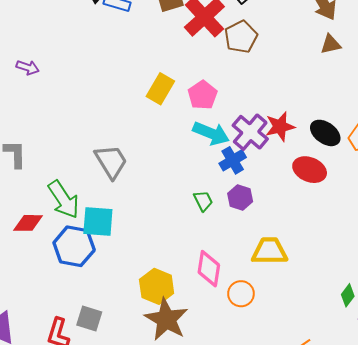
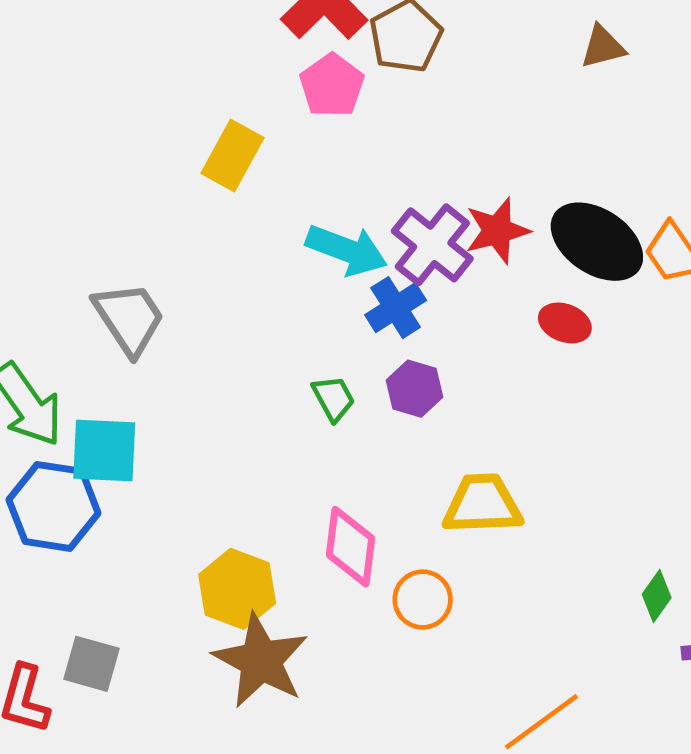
pink pentagon: (202, 95) -> (332, 85), moved
black ellipse: (325, 133) -> (597, 242), size x1.4
red ellipse: (310, 170) -> (565, 323), size x0.7

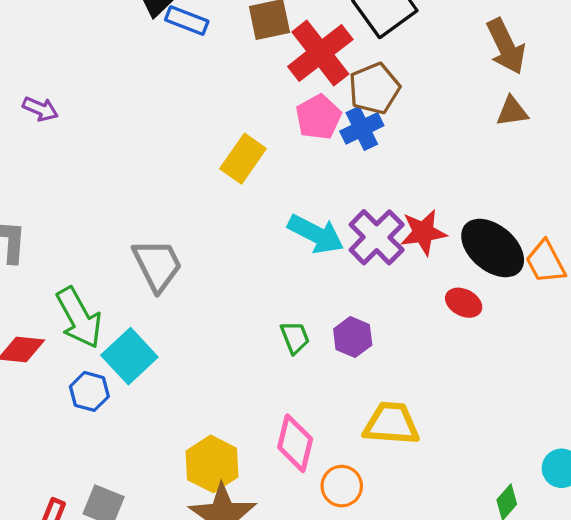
blue cross: (396, 308) -> (362, 128), moved
cyan square: (104, 451) -> (129, 356), turned 38
blue hexagon: (54, 506) -> (89, 391), size x0.6

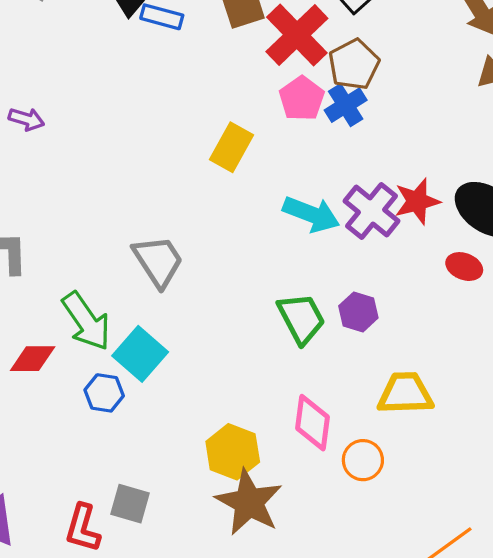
green trapezoid: (295, 337) -> (301, 318), size x1.6

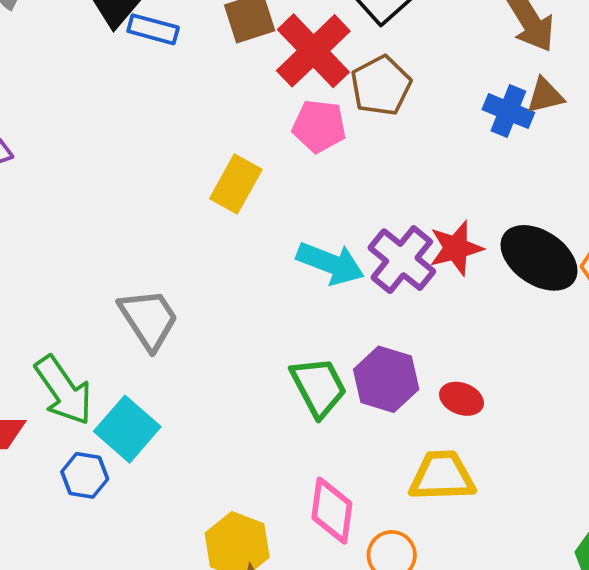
pink pentagon: (302, 99) -> (319, 126), turned -30
blue cross: (346, 105) -> (508, 111), moved, turned -36
red ellipse: (464, 267) -> (461, 399), moved
purple hexagon: (358, 312) -> (386, 379), size x1.4

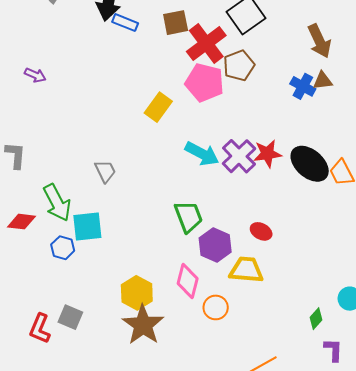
pink pentagon: (319, 126) -> (205, 83), size x1.4
gray trapezoid: (149, 319) -> (105, 171), size x0.7
purple hexagon: (386, 379) -> (215, 245), moved
cyan square: (127, 429) -> (87, 227), turned 36

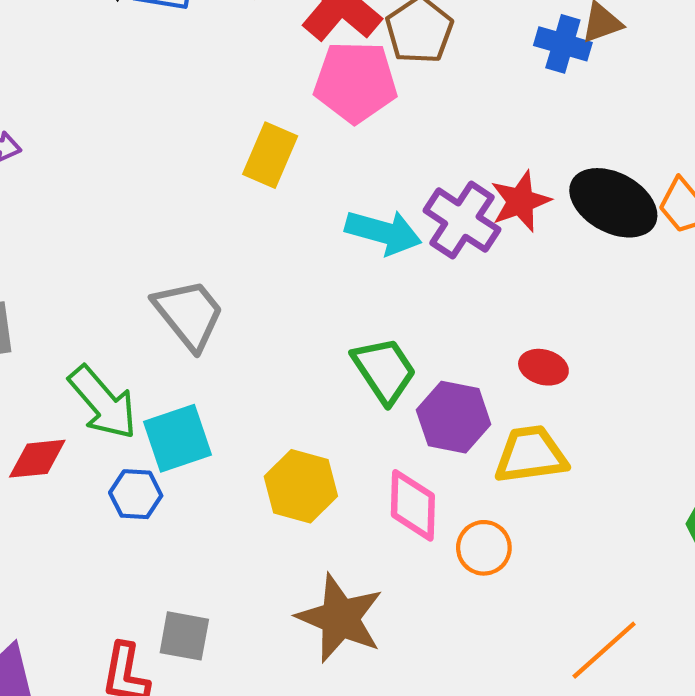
gray trapezoid: (105, 171) -> (189, 314), size x1.5
yellow hexagon: (137, 293) -> (301, 486), moved

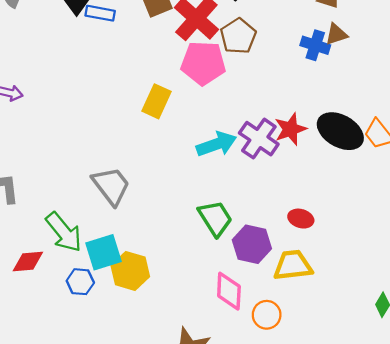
cyan arrow: (383, 232) -> (216, 144), turned -36
yellow hexagon: (301, 486) -> (130, 271), moved

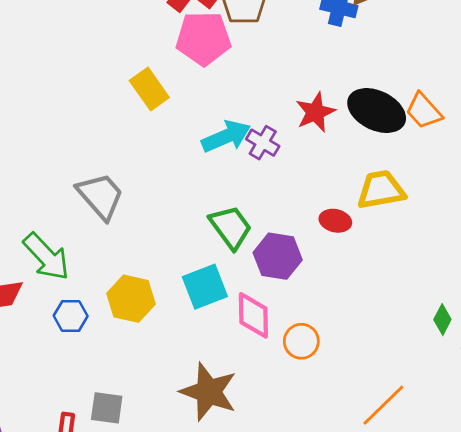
yellow rectangle: (157, 101) -> (149, 89), turned -56
purple cross: (259, 139) -> (263, 143), moved, size x0.7
cyan square: (103, 252) -> (205, 287), moved
yellow trapezoid: (293, 265) -> (381, 190), moved

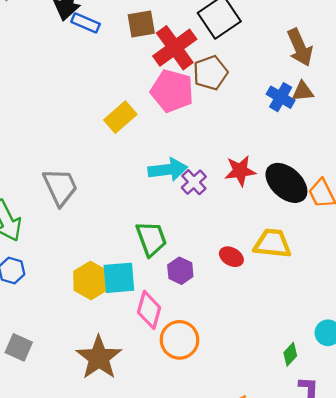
yellow rectangle: (149, 89) -> (120, 117), turned 68
purple hexagon: (278, 256) -> (180, 271), size x0.7
yellow hexagon: (131, 299) -> (91, 280), moved
orange circle: (301, 341) -> (179, 340), size x1.4

